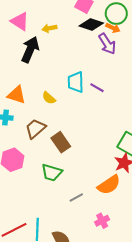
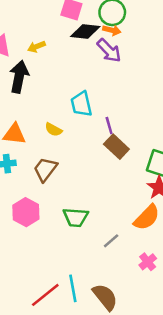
purple line: (97, 88) -> (109, 125), moved, turned 56
brown rectangle: (61, 142) -> (116, 147), moved

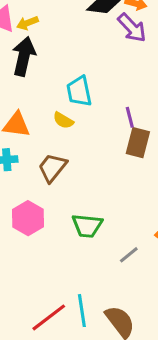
yellow arrow: (37, 47) -> (27, 23), moved
cyan trapezoid: (81, 104) -> (79, 91), moved
brown rectangle: (116, 147) -> (138, 143), turned 60

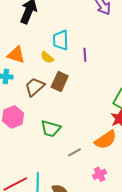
purple line: (130, 117) -> (85, 55), moved
brown rectangle: (138, 143) -> (60, 81), moved

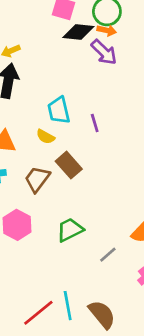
brown rectangle: (60, 81) -> (69, 165), turned -54
green trapezoid: (51, 129) -> (70, 230), turned 150

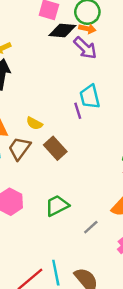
cyan trapezoid: (59, 110) -> (90, 97), moved
brown trapezoid: (37, 179) -> (19, 148), moved

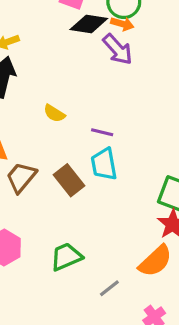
cyan trapezoid: (90, 97) -> (104, 164), moved
purple line: (78, 111) -> (102, 132), turned -63
yellow semicircle: (34, 123) -> (54, 113), moved

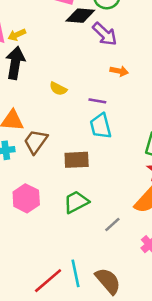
orange arrow: (122, 24) -> (119, 71), moved
brown rectangle: (69, 180) -> (77, 160), moved, turned -50

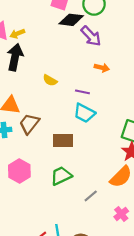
cyan trapezoid: (101, 126) -> (84, 113), turned -50

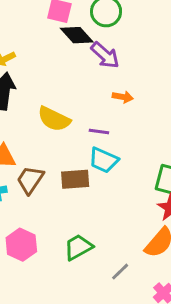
black diamond: (71, 20) -> (77, 35), turned 45
yellow semicircle: (50, 80) -> (54, 119), size x1.6
brown rectangle: (63, 141) -> (75, 179), moved

